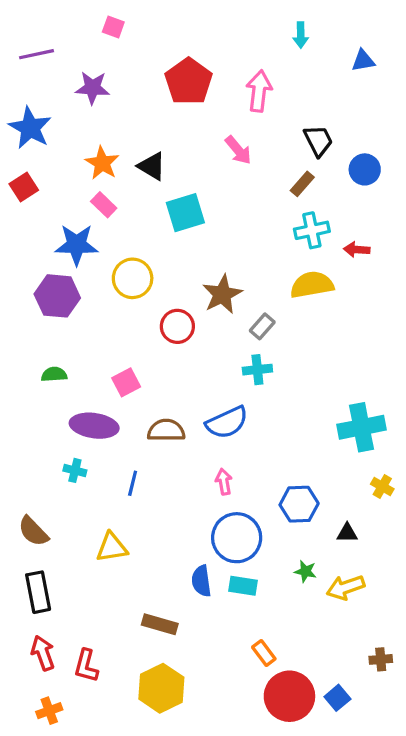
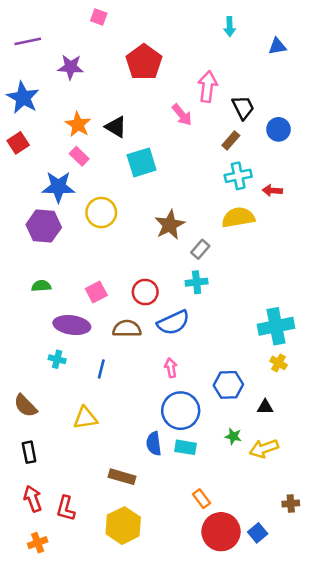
pink square: (113, 27) -> (99, 17), moved
pink arrow: (259, 91) -> (208, 87), moved
red circle: (177, 326) -> (145, 292), moved
yellow cross: (382, 486) -> (278, 363), moved
black rectangle: (38, 592) -> (29, 452), size x0.7

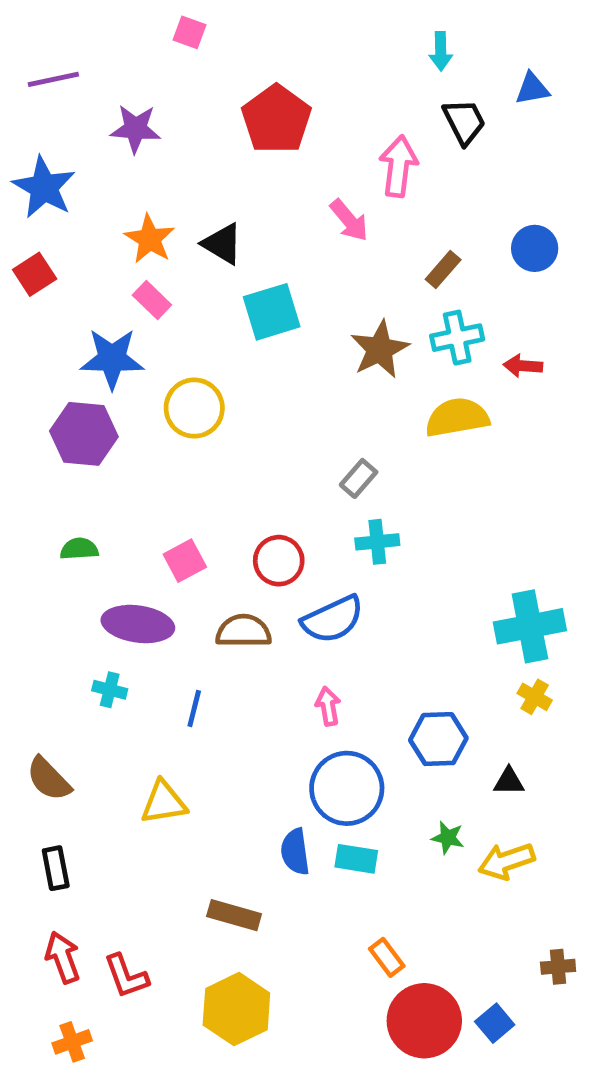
black trapezoid: (243, 107) -> (464, 122), moved
brown star: (170, 225) -> (380, 349), moved
gray rectangle: (200, 249) -> (359, 478), moved
red L-shape: (66, 508) -> (126, 976), turned -35

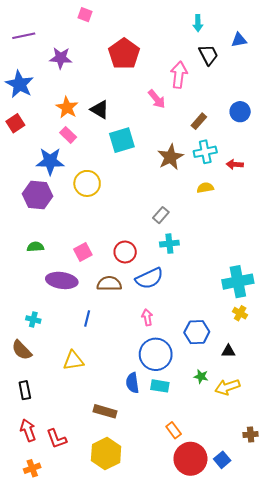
yellow semicircle: (457, 417) -> (205, 188), size x0.6
cyan cross: (110, 690) -> (33, 320), moved

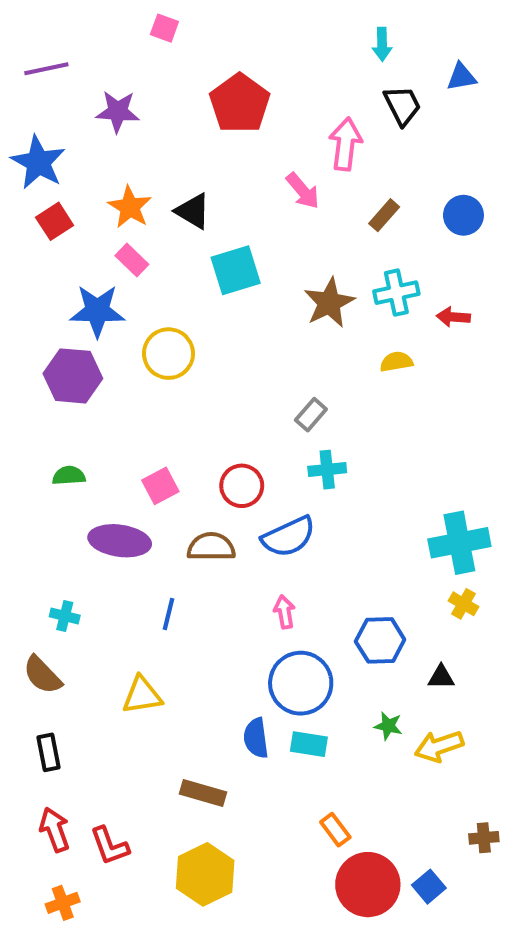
brown rectangle: (199, 121) -> (384, 215), moved
red square: (15, 123) -> (55, 221), moved

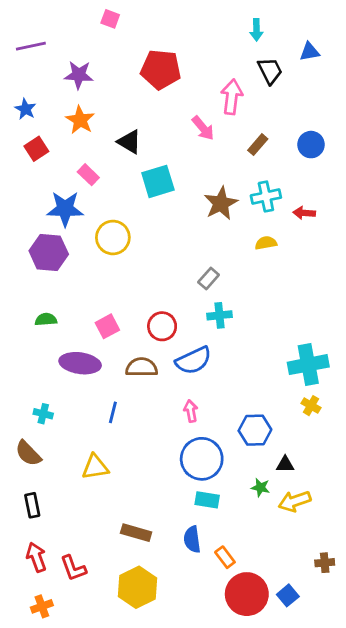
red pentagon: (240, 103) -> (161, 69), turned -30
blue star: (38, 162) -> (25, 109), size x0.6
orange star: (130, 207) -> (80, 120), moved
black triangle: (441, 677) -> (285, 464), moved
blue semicircle: (256, 738) -> (192, 539), moved

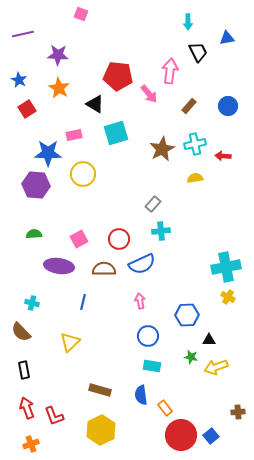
red pentagon: (161, 69) -> (118, 76), moved
pink rectangle: (88, 175) -> (74, 135), moved, turned -56
blue circle: (202, 459) -> (148, 336), size x0.7
yellow triangle: (95, 467) -> (70, 342), turned -35

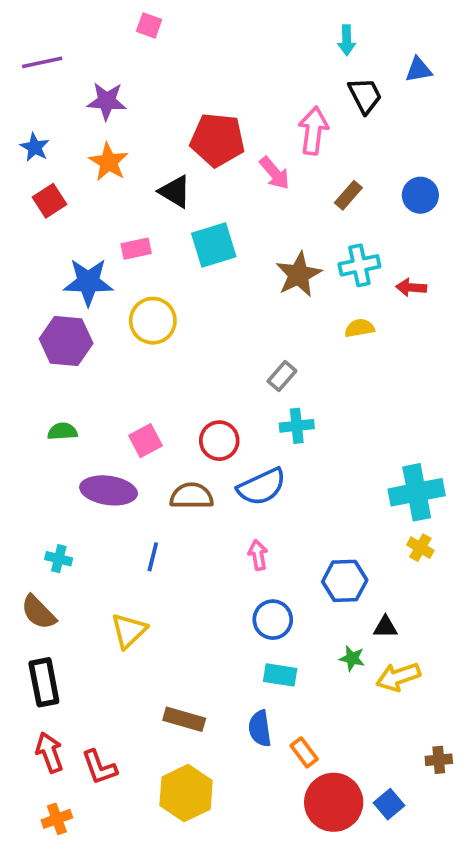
black rectangle: (24, 370) -> (44, 682), size x1.4

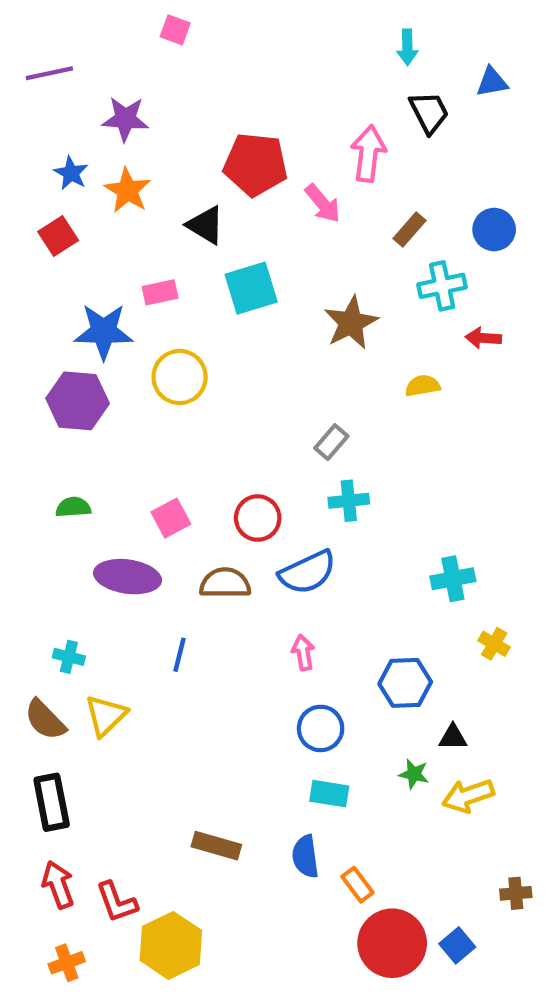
blue star: (35, 147) -> (71, 173), moved
cyan cross: (359, 265) -> (442, 286), moved
cyan cross: (417, 492) -> (453, 579), moved, size x0.7
yellow triangle: (129, 631) -> (106, 715), moved
yellow hexagon: (186, 793) -> (171, 945), moved

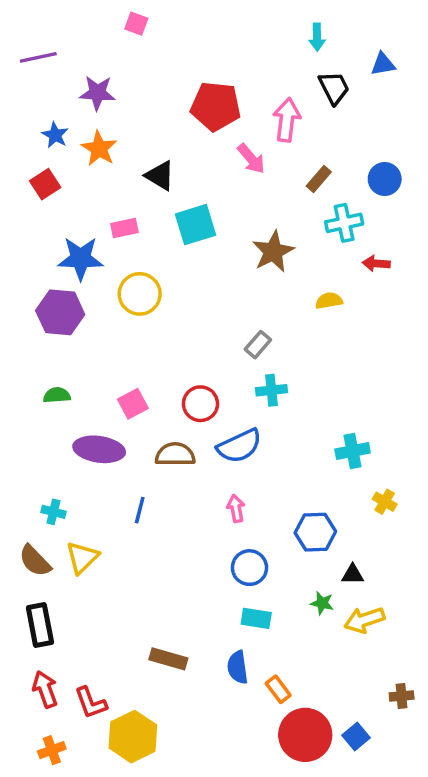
red pentagon: (255, 164) -> (216, 106), moved

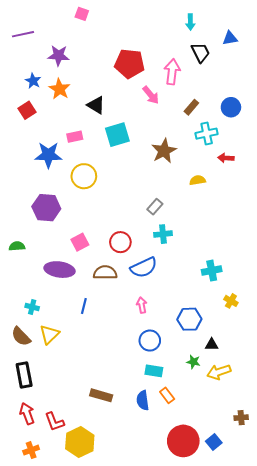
purple hexagon: (60, 312) -> (46, 208), moved
green semicircle: (57, 395) -> (17, 246), moved
orange rectangle: (278, 689) -> (167, 395), moved

